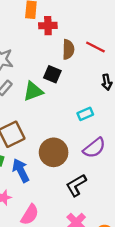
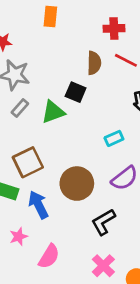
red cross: (48, 26) -> (114, 28), moved

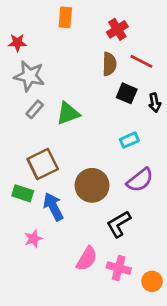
red cross: (114, 28) -> (117, 29), moved, turned -30
black square: (76, 92) -> (127, 93), moved
pink semicircle: (49, 256) -> (87, 259), moved
pink cross: (103, 266) -> (119, 268), turned -30

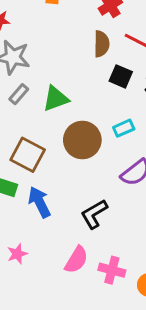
brown square: (43, 164) -> (28, 155), turned -36
brown circle: (92, 185) -> (82, 140), moved
black L-shape: (119, 224) -> (94, 214), moved
pink star: (33, 239) -> (17, 254), moved

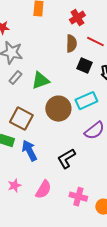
cyan rectangle: (124, 128) -> (86, 101), size x1.5
pink semicircle: (76, 260) -> (43, 190), moved

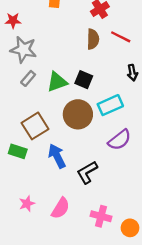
black square: (84, 66) -> (84, 80), moved
brown square: (21, 119) -> (35, 126), turned 30
blue arrow: (29, 151) -> (57, 156), moved

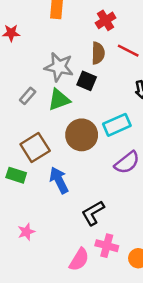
gray star: (23, 50) -> (59, 67), moved
black square: (84, 80) -> (87, 81), moved
black L-shape: (87, 172) -> (93, 213), moved
pink semicircle: (61, 208) -> (79, 259), moved

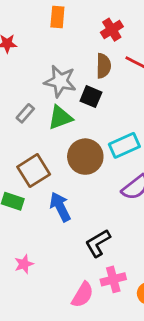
pink cross: (107, 246) -> (113, 279), turned -30

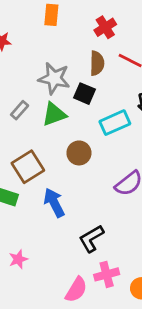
cyan rectangle: (124, 145) -> (115, 123), moved
brown circle: (85, 157) -> (79, 153), size x0.7

